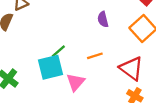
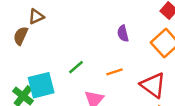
cyan square: (50, 67) -> (41, 85), moved

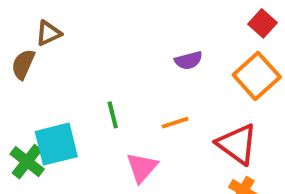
purple semicircle: (123, 33) -> (189, 60), turned -91
green line: (76, 67) -> (113, 115), turned -63

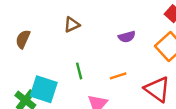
brown triangle: (48, 33) -> (72, 25), moved
cyan square: (56, 144) -> (44, 89), turned 32

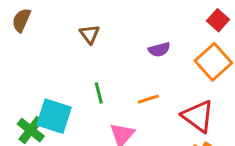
brown triangle: (72, 25) -> (90, 34), turned -42
brown semicircle: (23, 39) -> (21, 20), moved

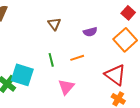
brown triangle: (90, 34) -> (54, 24), moved
orange line: (148, 99) -> (77, 58), moved

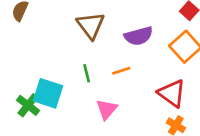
brown triangle: (54, 24) -> (91, 25), size x1.6
purple semicircle: (90, 32) -> (139, 36), size x1.5

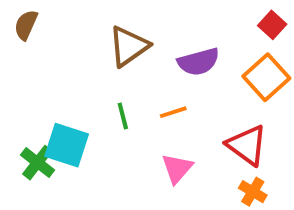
brown triangle: (91, 25) -> (129, 46), turned 32
pink triangle: (107, 109) -> (177, 168), moved

